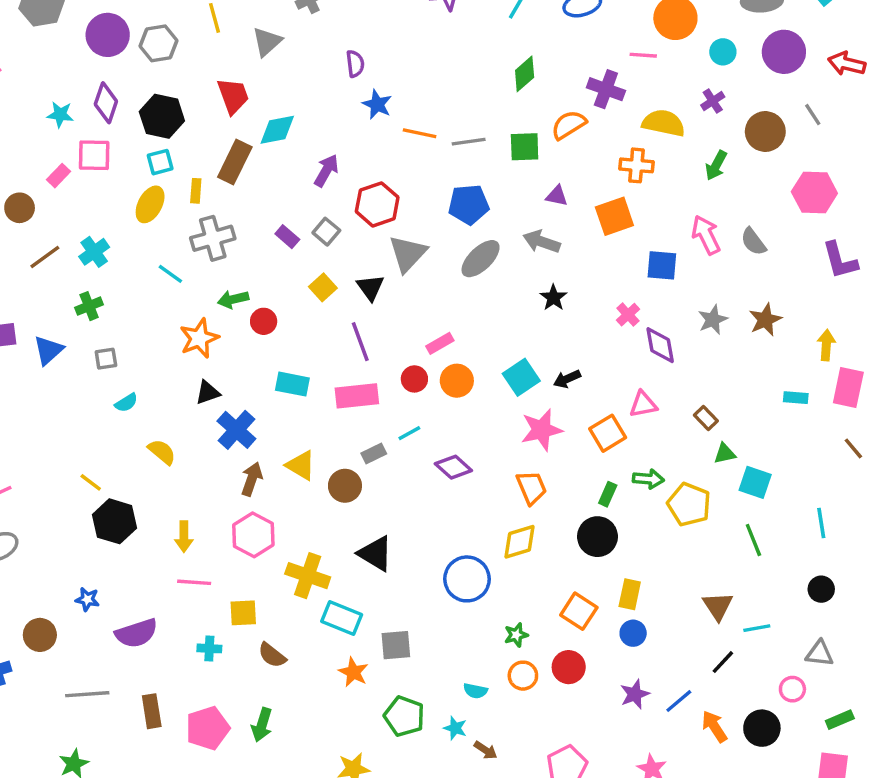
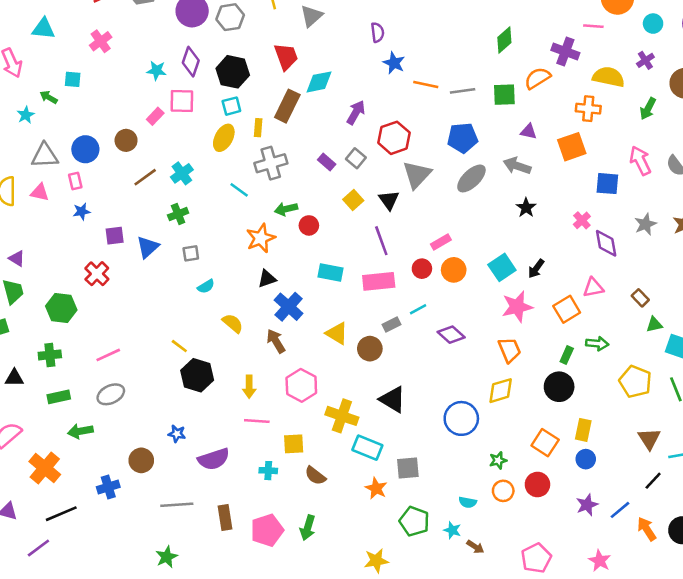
black arrow: (567, 379) -> (536, 269), turned -30
brown arrow: (252, 479) -> (276, 341), moved, turned -50
yellow pentagon: (689, 504) -> (635, 382), moved

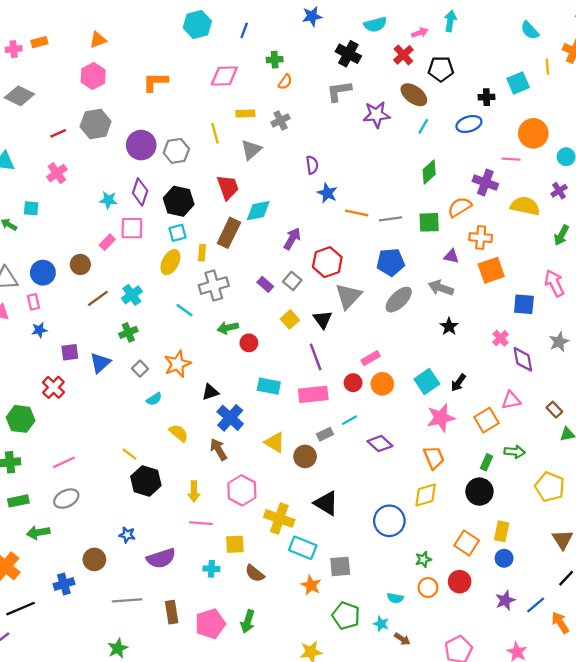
orange cross: (588, 109) -> (481, 238), moved
orange star: (261, 238) -> (177, 364), moved
gray square: (191, 253) -> (140, 369), turned -35

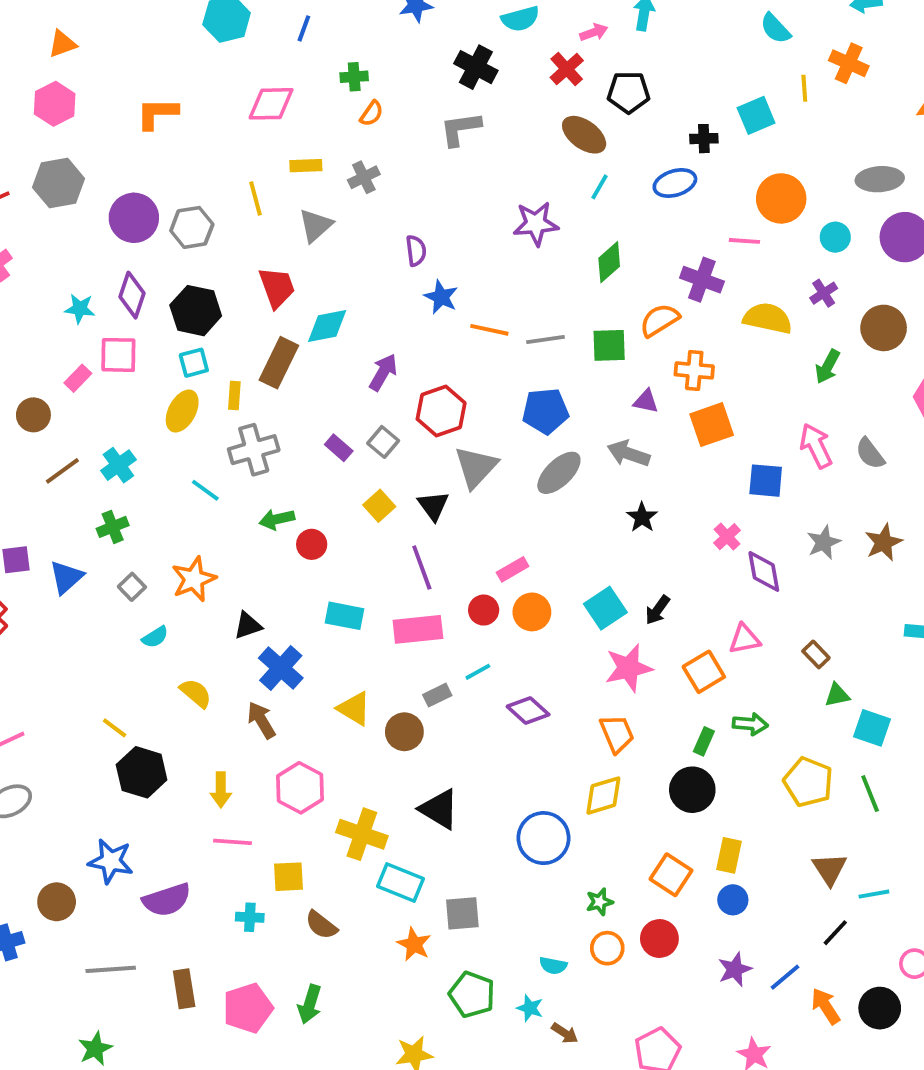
purple star: (376, 115) -> (536, 224), moved
blue star: (127, 535) -> (111, 861), size x1.6

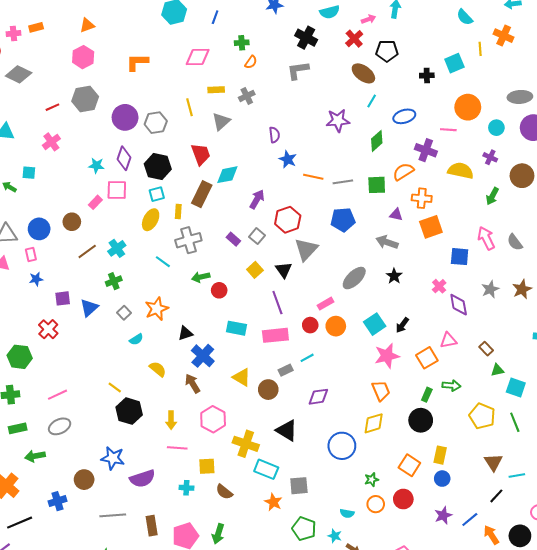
blue ellipse: (675, 183) -> (404, 116), moved
purple cross: (824, 293) -> (490, 157), turned -32
gray ellipse: (559, 473) -> (354, 278), moved
purple diamond: (528, 711) -> (318, 397), moved, turned -50

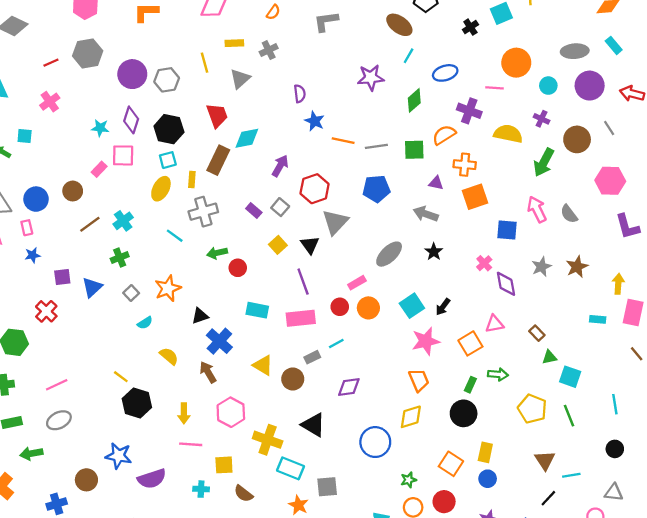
black cross: (427, 75) -> (470, 27), turned -32
green arrow: (492, 196) -> (544, 162), size x1.4

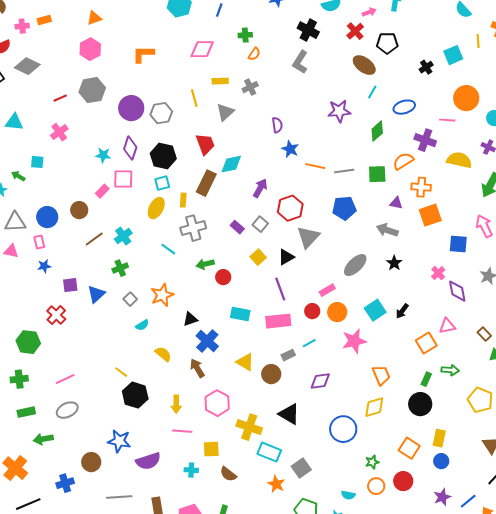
gray L-shape: (326, 21) -> (300, 62), turned -50
black triangle: (310, 245) -> (286, 257), turned 36
pink star: (426, 341) -> (354, 341), moved
gray square: (327, 487) -> (301, 468), turned -30

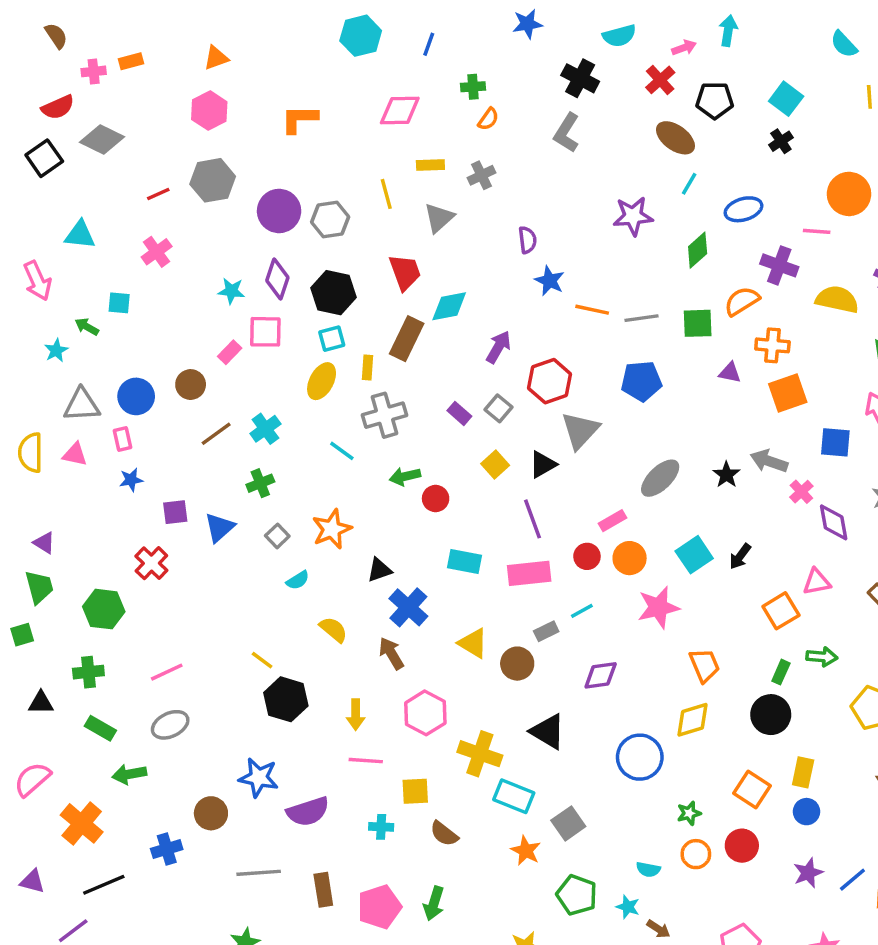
cyan square: (453, 55) -> (786, 99), moved, turned -30
gray arrow: (387, 230) -> (769, 461), moved
green rectangle: (26, 412) -> (100, 728), turned 42

